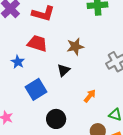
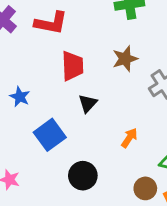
red trapezoid: (37, 43) -> (72, 66), moved, turned 75
brown star: (75, 47) -> (125, 59), moved

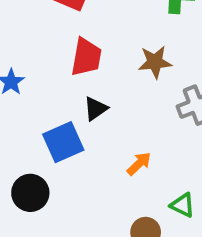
blue square: (50, 135) -> (63, 142), moved
black circle: (83, 176) -> (30, 193), moved

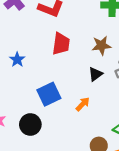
black triangle: (96, 109) -> (95, 74), moved
orange arrow: (139, 164) -> (83, 104), moved

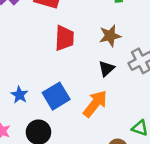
blue star: (17, 60) -> (19, 95), moved
orange arrow: (83, 104) -> (95, 104), size x1.6

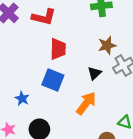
brown star: (110, 36) -> (107, 45), moved
blue square: (56, 96) -> (53, 80), moved, turned -35

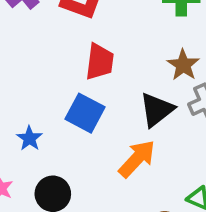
brown star: (107, 45) -> (183, 65), turned -30
black triangle: (94, 73) -> (157, 110), size x1.5

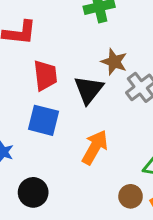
black triangle: (157, 110) -> (89, 90), moved

